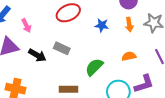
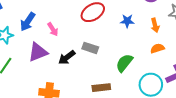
orange arrow: (129, 25) -> (155, 25), moved
black arrow: (37, 55) -> (67, 57), turned 120

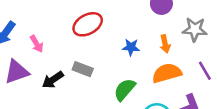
blue star: (127, 21) -> (131, 47), moved
orange semicircle: (157, 48) -> (167, 73), size x1.6

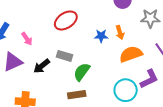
orange arrow: (165, 44) -> (120, 32), moved
green semicircle: (125, 90) -> (82, 72), moved

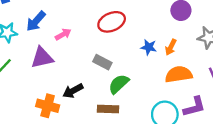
orange arrow: (120, 32) -> (171, 47), turned 32
pink arrow: (27, 39) -> (63, 34), turned -96
black arrow: (42, 66) -> (73, 91), moved

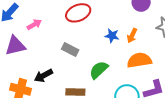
green semicircle: (119, 84) -> (99, 70), moved

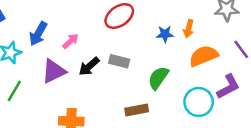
black arrow: (43, 76) -> (89, 66), moved

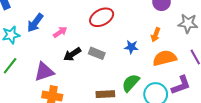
blue star: (165, 34) -> (131, 47), moved
purple triangle: (54, 71) -> (44, 72), moved
green semicircle: (158, 78) -> (131, 83), moved

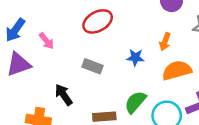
pink arrow: (60, 32) -> (46, 41), turned 88
black arrow: (72, 54) -> (64, 95), moved, turned 90
purple triangle: (44, 72) -> (19, 64), moved

